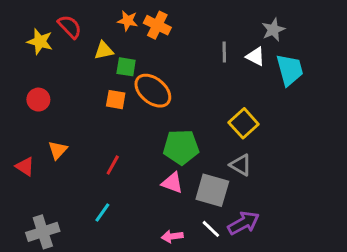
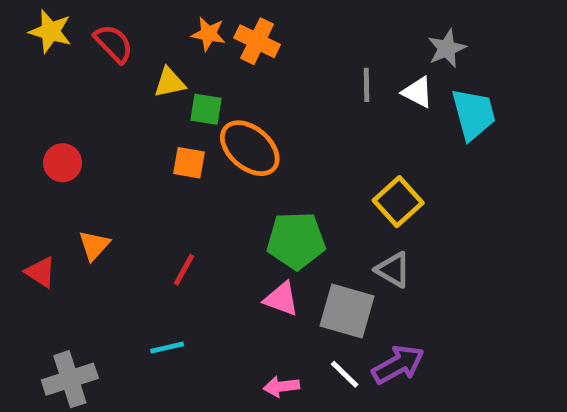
yellow star: (40, 42) -> (50, 31), moved
cyan line: (102, 213) -> (167, 348), turned 42

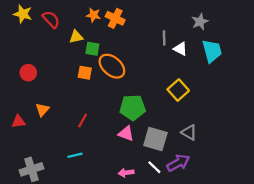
white triangle: (418, 92) -> (180, 49), moved
gray triangle: (393, 270) -> (189, 132), moved
red triangle: (41, 272) -> (18, 122), turned -40

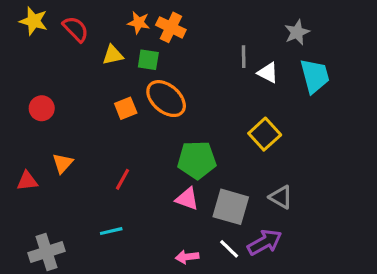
green square: (92, 49) -> (148, 60), moved
orange square: (85, 73) -> (126, 108), turned -32

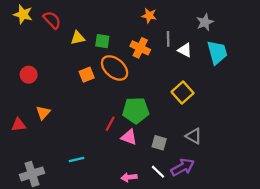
orange star: (139, 23) -> (149, 16), moved
orange cross: (171, 27) -> (140, 48), moved
red line: (122, 179) -> (110, 124), moved
gray square: (231, 207) -> (159, 143), size x0.6

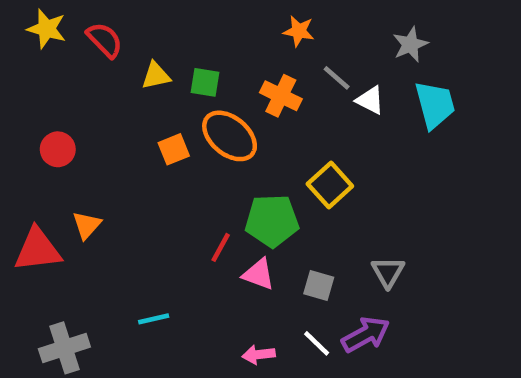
gray line: (168, 39) -> (337, 78), turned -48
yellow square: (183, 93) -> (330, 185), moved
red triangle: (19, 125) -> (38, 250), size x1.6
gray triangle: (194, 136) -> (388, 272), turned 30

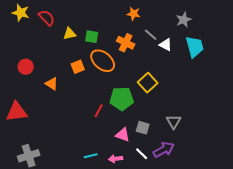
orange triangle: (87, 225) -> (52, 84), moved, turned -40
pink triangle: (259, 274) -> (123, 135), moved
cyan line: (154, 319) -> (91, 156), moved

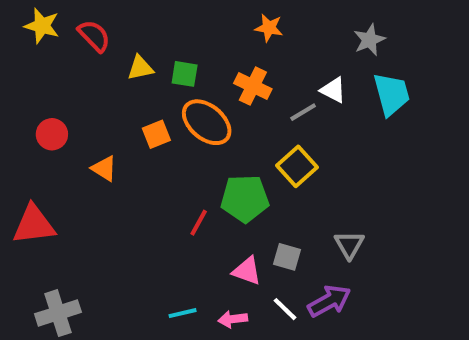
gray line: (151, 35) -> (303, 112), moved, turned -72

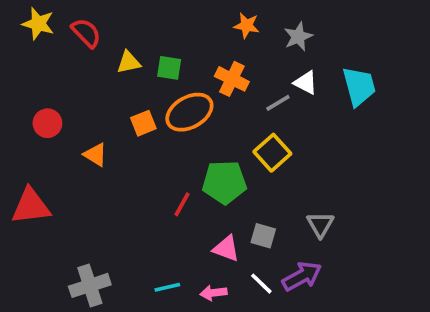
gray star: (369, 40) -> (298, 37), moved
orange ellipse: (207, 122) -> (189, 112), turned -69
gray cross: (58, 313) -> (90, 285), moved

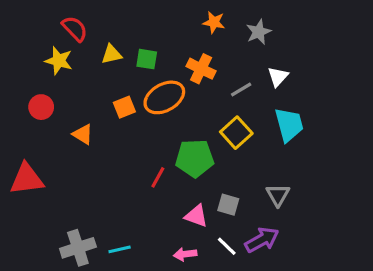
yellow star: (38, 24) -> (59, 61), moved
white triangle: (306, 83) -> (278, 77), moved, turned 45
cyan trapezoid: (359, 86) -> (289, 125), moved
cyan line: (167, 287) -> (120, 249), moved

